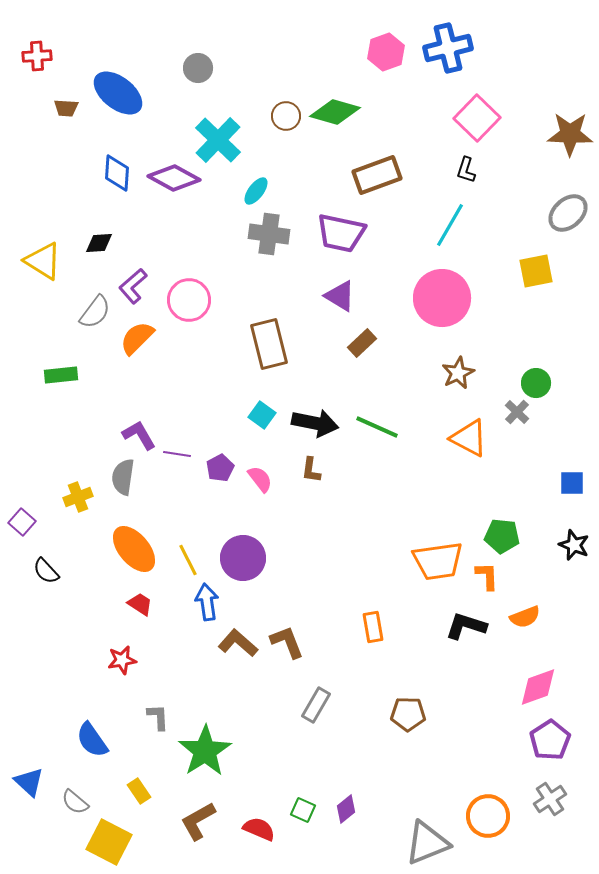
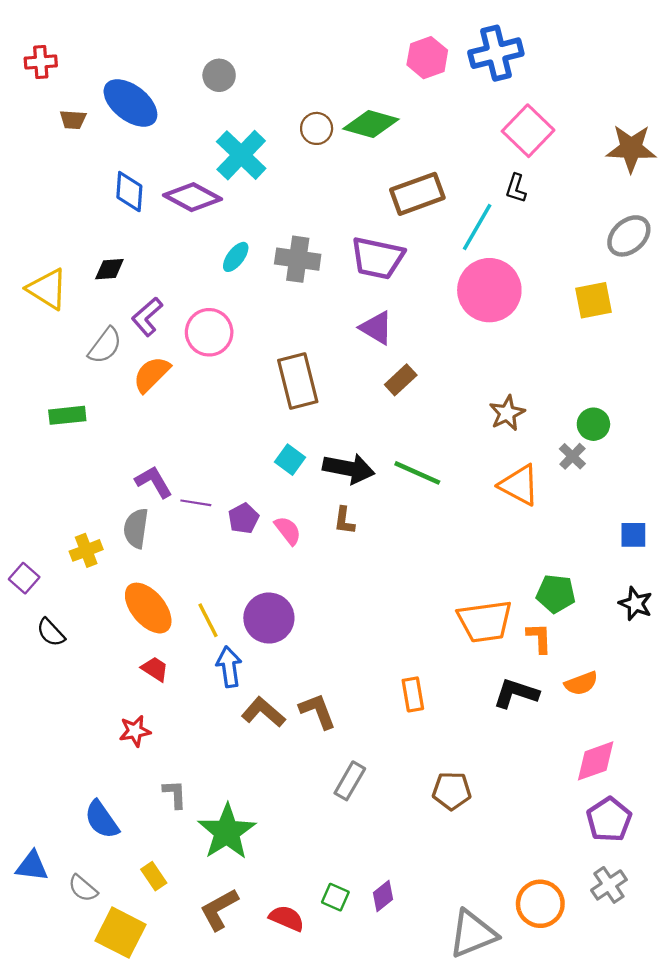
cyan ellipse: (256, 191) -> (236, 257), moved
cyan line: (450, 225) -> (477, 227), moved
pink circle: (442, 298) -> (489, 290), moved
blue triangle: (29, 782) -> (32, 866), turned -36

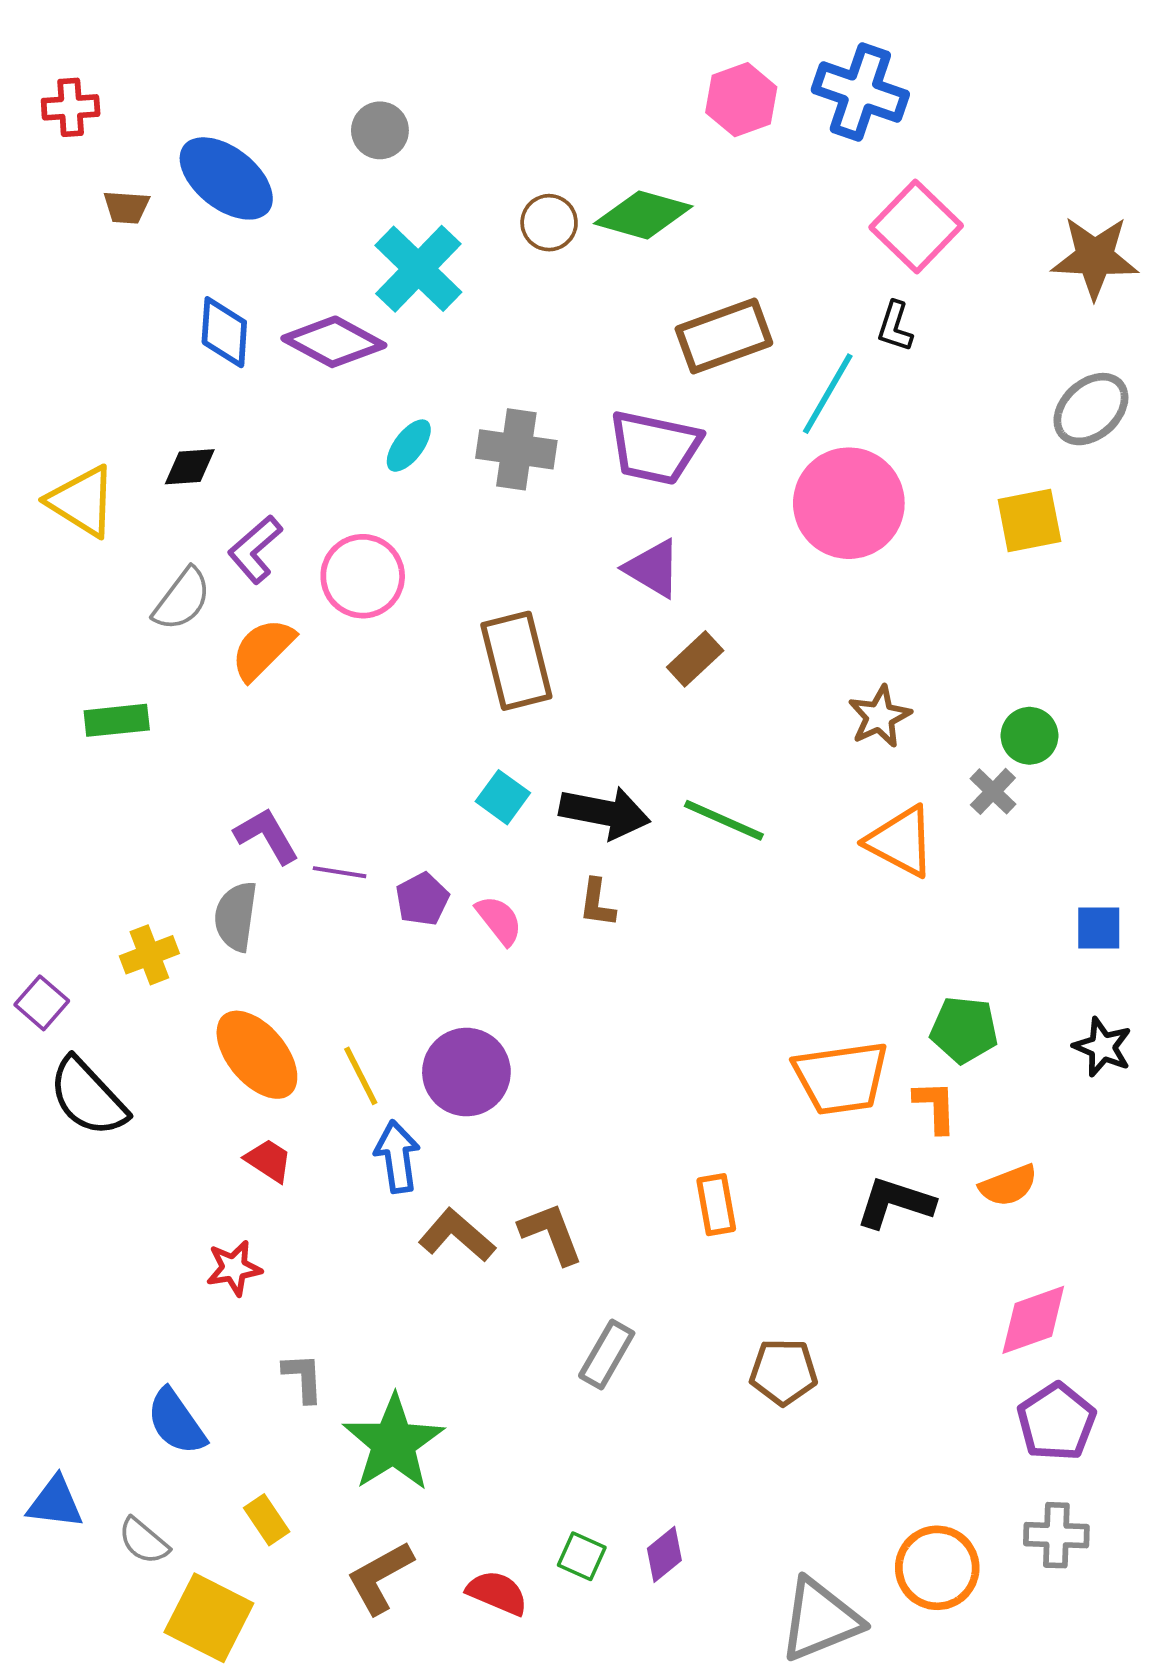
blue cross: (496, 53) -> (860, 92), turned 33
black semicircle: (51, 632) -> (88, 1097), size x1.6
gray cross: (609, 885) -> (1056, 1535), turned 36

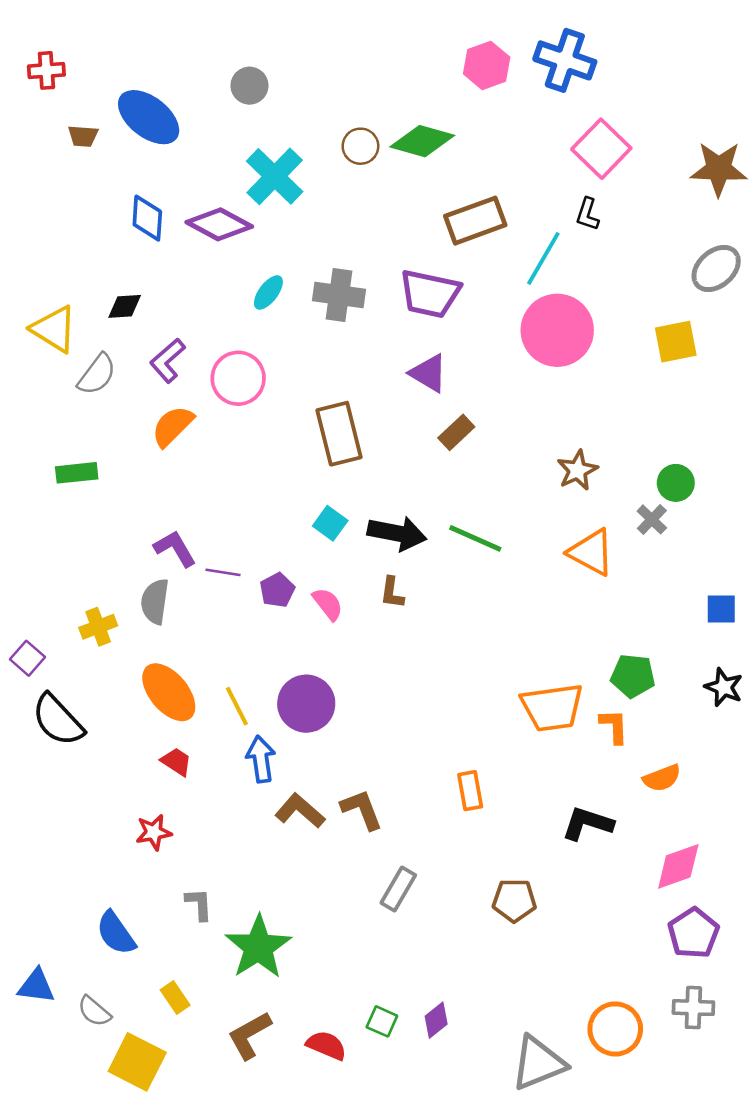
gray semicircle: (182, 599) -> (97, 374), moved
black L-shape: (895, 1203) -> (587, 823), moved

